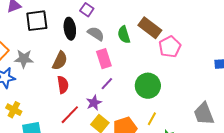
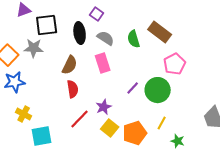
pink pentagon: (170, 47) -> (175, 64), moved
gray star: (24, 59) -> (34, 48), moved
pink rectangle: (104, 59) -> (103, 63), moved
purple line: (107, 84) -> (133, 88), moved

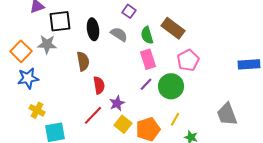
purple square: (97, 14) -> (129, 11), moved
pink rectangle: (103, 63) -> (148, 59), moved
brown semicircle: (70, 65) -> (83, 61), turned -36
red semicircle: (73, 89) -> (99, 85), moved

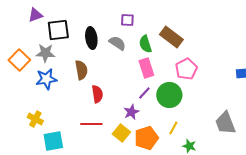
purple square: (129, 11) -> (127, 20), turned -32
blue star: (28, 78) -> (46, 79), moved
purple star: (117, 103) -> (131, 112), moved
red line: (93, 115) -> (91, 124), turned 45

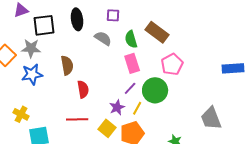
black ellipse: (91, 38) -> (77, 19), moved
yellow line: (173, 128) -> (137, 108), moved

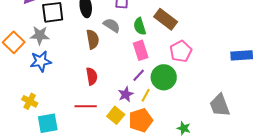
brown semicircle: (67, 65) -> (93, 39), moved

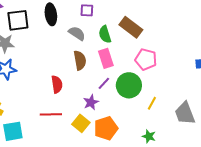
brown semicircle: (93, 39) -> (80, 60), moved
pink pentagon: (181, 51) -> (146, 59), turned -30
yellow line: (146, 95) -> (152, 103), moved

